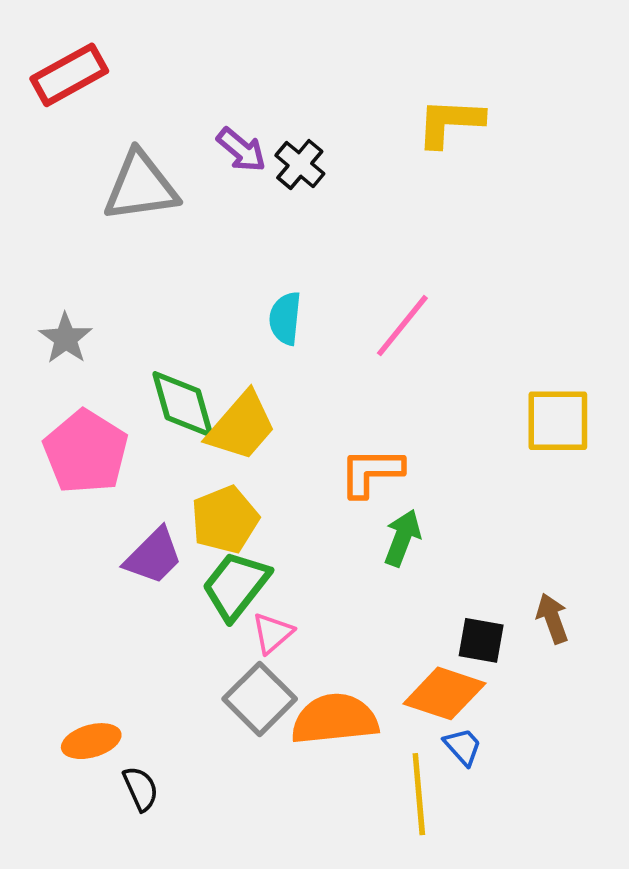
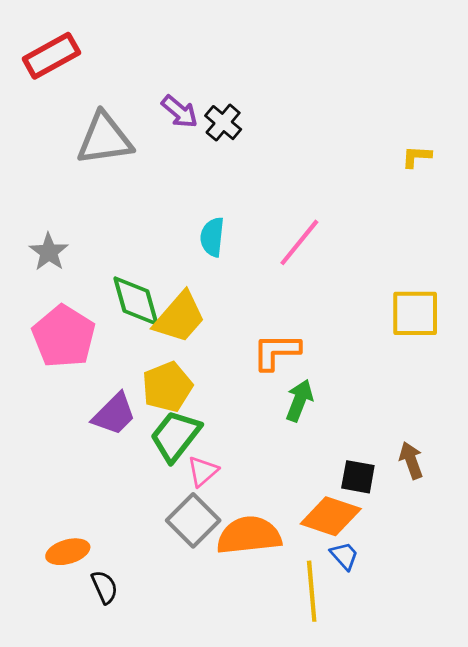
yellow L-shape: (450, 122) -> (417, 157), moved, size x0.6

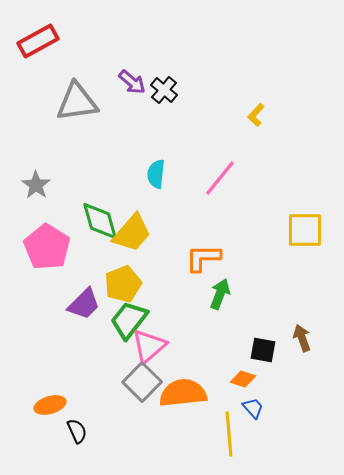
yellow L-shape: (417, 157) -> (256, 115), moved, turned -50
pink triangle: (203, 471) -> (149, 346), size x1.5
orange diamond: (331, 516) -> (243, 379), size x0.6

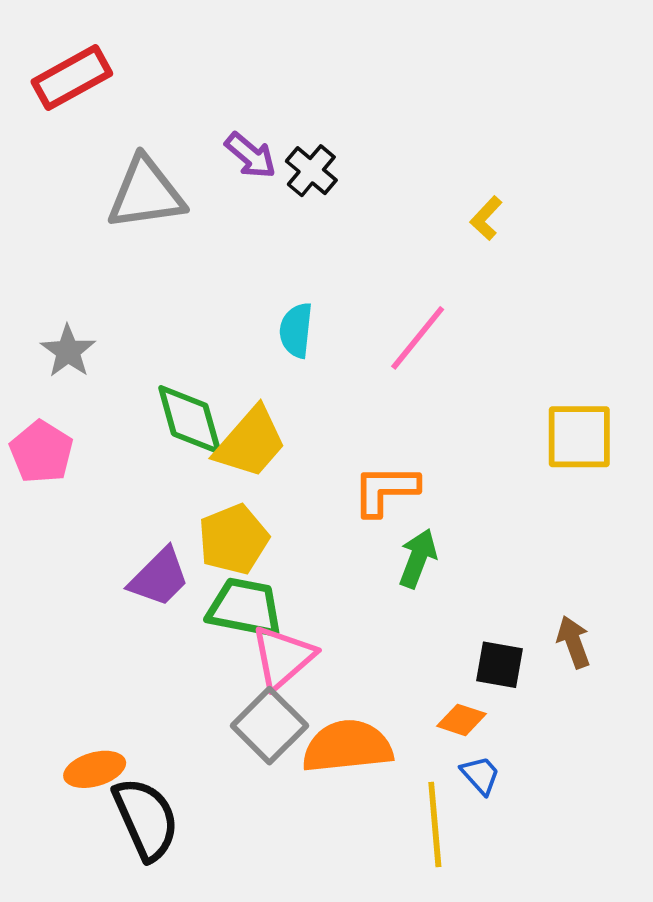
pink pentagon: (47, 247) -> (41, 452), moved, size x0.7
green trapezoid: (129, 320) -> (245, 608), turned 63
black semicircle: (77, 431) -> (146, 819), size x1.8

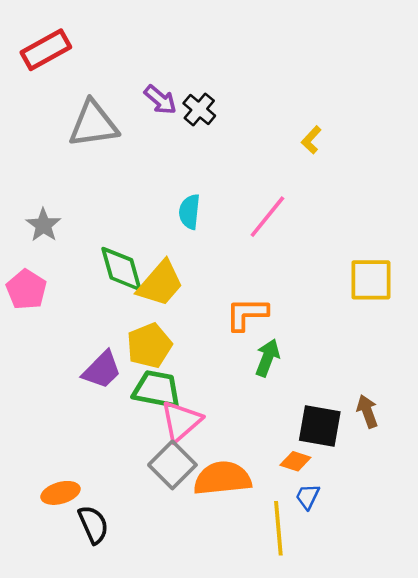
black square: (499, 665) -> (320, 426), size x1.4
blue trapezoid: (480, 775) -> (308, 497), turned -112
black semicircle: (146, 819) -> (93, 525), size x0.7

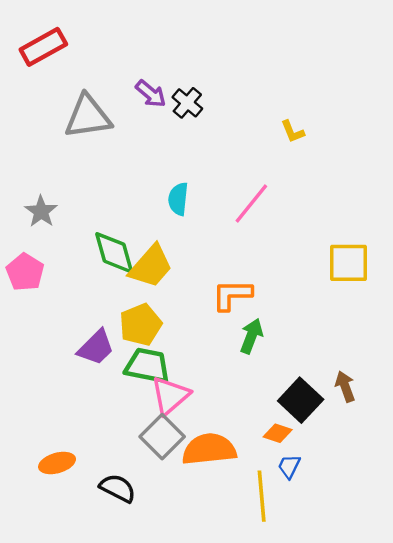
yellow L-shape: (311, 140) -> (293, 131), turned -65
black square: (320, 426) -> (301, 400), turned 33
black semicircle: (93, 525) -> (118, 488), moved, turned -39

